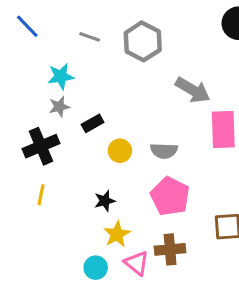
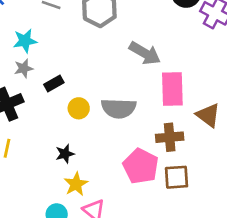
gray semicircle: (164, 151) -> (119, 108), size x1.4
pink pentagon: (170, 196) -> (141, 166), moved
brown cross: (170, 249) -> (170, 137), moved

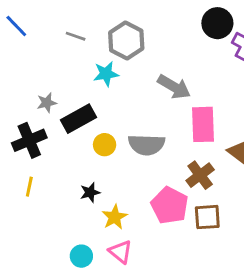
cyan star: (25, 41) -> (106, 74), moved
black rectangle: (54, 84) -> (78, 119), size x1.6
brown cross: (170, 137) -> (200, 175), turned -32
yellow star: (76, 184) -> (115, 217), moved

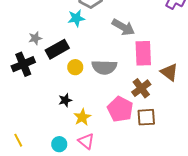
yellow line: (29, 187) -> (18, 140), moved, turned -40

